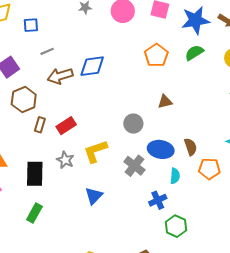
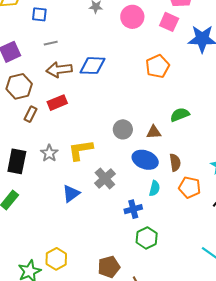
green semicircle: (194, 53) -> (180, 115), moved
brown triangle: (165, 102) -> (154, 132), moved
red rectangle: (66, 126) -> (57, 103), moved
gray cross: (134, 166) -> (105, 178), moved

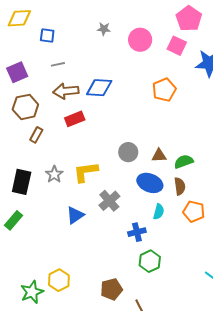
red rectangle: (57, 103) -> (75, 119), moved
green semicircle: (180, 115) -> (184, 162), moved

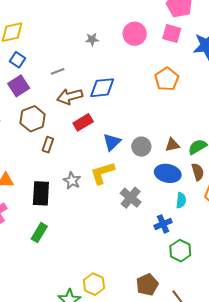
gray star: (104, 29) -> (92, 39), moved
blue square: (47, 35) -> (17, 60), moved, turned 35
blue triangle: (75, 215) -> (112, 142), moved

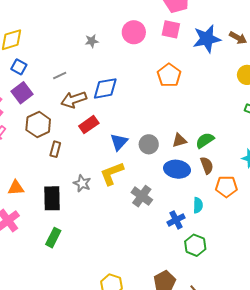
cyan semicircle: (181, 200) -> (198, 205), moved

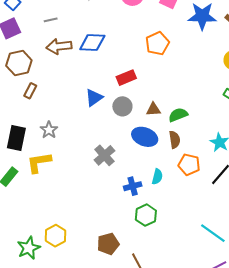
red rectangle: (89, 125) -> (126, 78), moved
yellow L-shape: (112, 173) -> (39, 162), moved

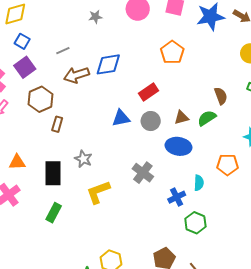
blue triangle: (94, 98) -> (121, 118), turned 36
brown semicircle: (175, 140) -> (221, 96), moved
yellow L-shape: (39, 162) -> (98, 192), moved

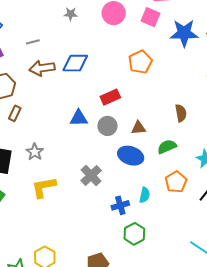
green semicircle: (207, 118) -> (167, 147), moved
orange pentagon: (228, 165) -> (176, 182), turned 30

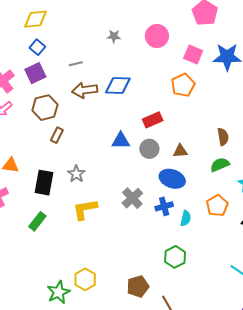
pink square: (151, 17) -> (193, 54), moved
green semicircle: (167, 147) -> (220, 165), moved
blue cross: (120, 205) -> (164, 206), moved

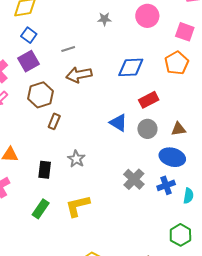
blue diamond: (118, 85) -> (131, 67), moved
blue triangle: (121, 141) -> (118, 123), turned 36
black rectangle: (44, 183) -> (45, 170), size x0.7
yellow L-shape: (85, 209) -> (78, 206), moved

